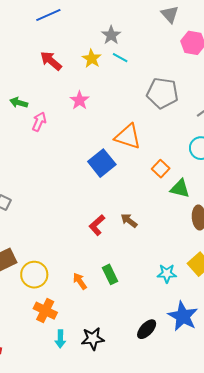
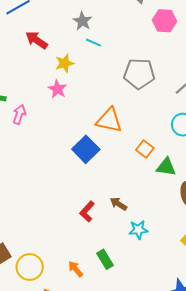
yellow star: (92, 59) -> (65, 63), moved, turned 30
red arrow: (51, 61) -> (37, 40), moved
cyan star: (167, 273) -> (138, 230), moved

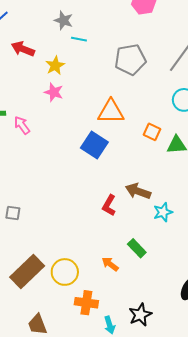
pink arrow: (19, 114) -> (22, 125), turned -42
brown arrow: (118, 204) -> (138, 191), size x1.4

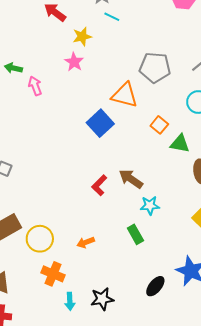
gray pentagon: (130, 60) -> (155, 67), moved
green rectangle: (137, 248) -> (135, 234), moved
orange arrow: (110, 264) -> (86, 242), turned -72

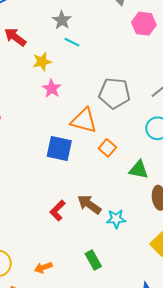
pink star: (74, 62) -> (52, 89), moved
blue square: (100, 123) -> (59, 148), turned -36
orange square: (159, 125) -> (107, 148), moved
cyan star: (150, 205) -> (116, 219), moved

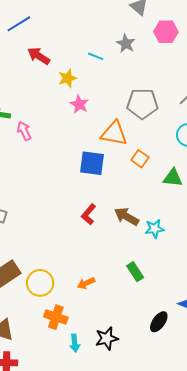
gray star: (62, 20) -> (126, 44), moved
red L-shape: (58, 211) -> (89, 214), moved

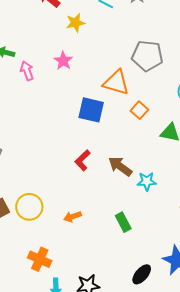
pink star: (79, 104) -> (63, 61), moved
yellow circle: (40, 283) -> (29, 207), moved
orange arrow: (86, 283) -> (72, 217), moved

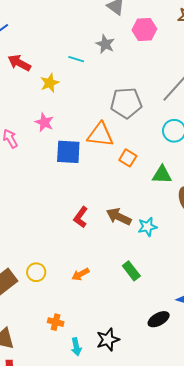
blue square: (91, 110) -> (68, 152), moved
yellow circle: (29, 207) -> (36, 272), size x0.7
orange cross: (40, 259) -> (56, 322), size x0.7
black ellipse: (142, 274) -> (159, 319), turned 30

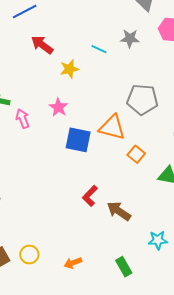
gray star: (105, 44) -> (130, 38), turned -30
red L-shape: (81, 217) -> (90, 196), moved
cyan star: (147, 227) -> (158, 240), moved

